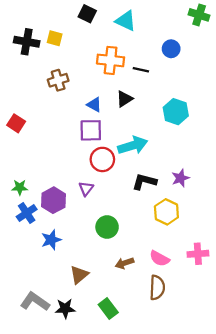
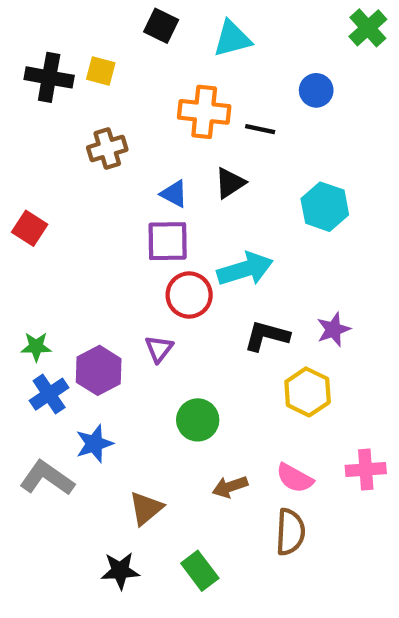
green cross: (199, 15) -> (368, 28), turned 30
cyan triangle: (126, 21) -> (232, 39), turned -40
gray L-shape: (35, 302) -> (47, 478), moved

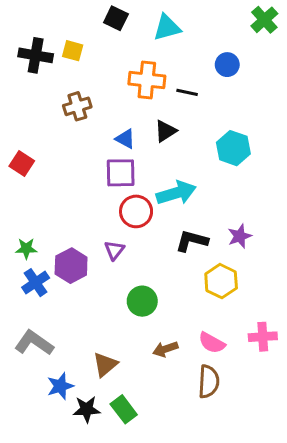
blue star: (94, 444) -> (60, 386), moved
green rectangle: (200, 571) -> (124, 409), moved

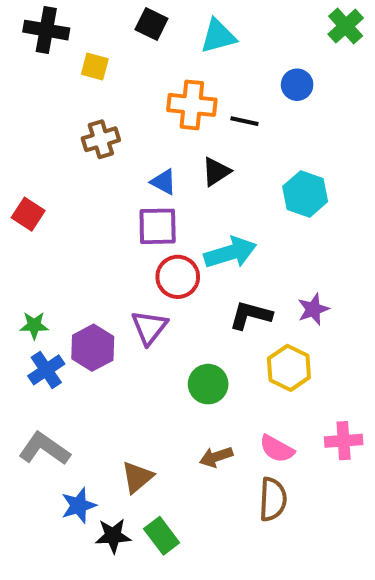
black cross: (36, 55) -> (46, 30), moved
purple triangle: (114, 250) -> (149, 327), size x1.4
green circle: (142, 301) -> (208, 384), moved

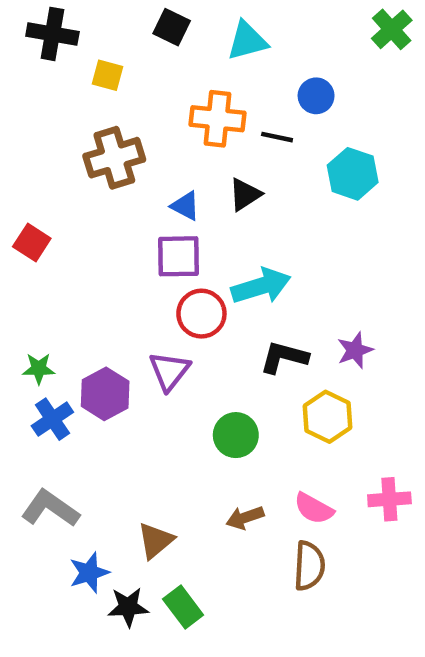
blue circle: (297, 85) -> (316, 96), moved
brown cross: (101, 139) -> (114, 158), size x1.4
cyan hexagon: (305, 194) -> (353, 174), moved

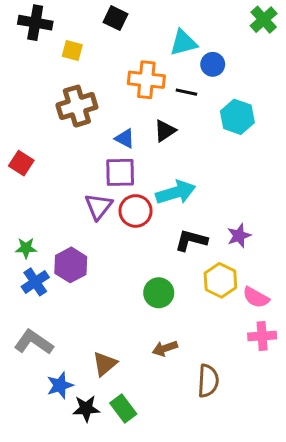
cyan triangle: (247, 41) -> (183, 43), moved
purple triangle: (169, 371) -> (99, 206), moved
pink semicircle: (314, 508) -> (256, 297), moved

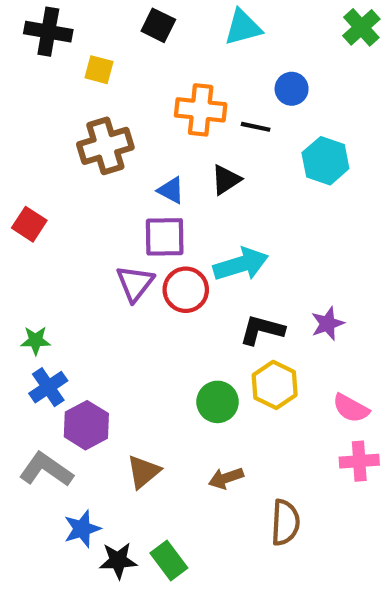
cyan triangle: (183, 43) -> (243, 27), moved
purple hexagon: (71, 265) -> (86, 425), moved
yellow hexagon: (220, 280) -> (275, 385), moved
brown triangle: (105, 364) -> (143, 472), moved

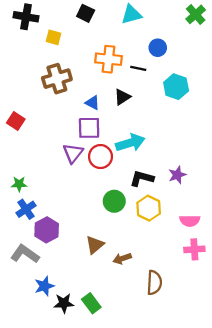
green circle: (218, 402) -> (114, 201), moved
pink semicircle: (351, 408) -> (190, 221), turned -30
brown triangle: (143, 472) -> (95, 245), moved

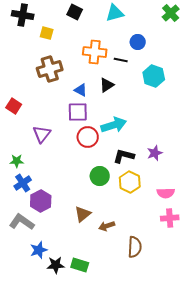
purple triangle: (73, 153) -> (42, 134), moved
green rectangle: (91, 303) -> (80, 265), turned -36

